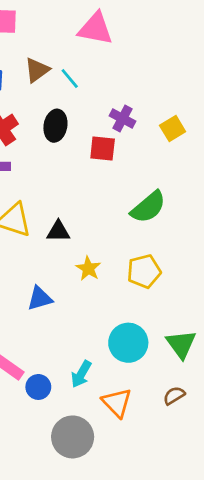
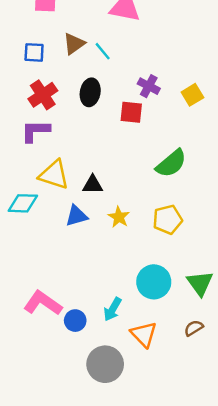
blue triangle: (40, 298) -> (76, 216), moved

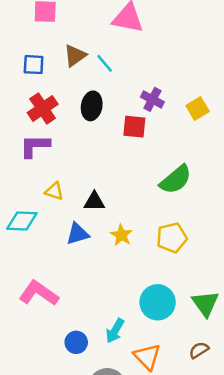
yellow triangle: (54, 175) -> (54, 191), size x0.6
pink L-shape: (43, 303) -> (39, 293), moved

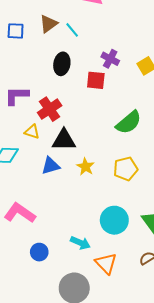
red cross: (43, 108) -> (50, 109), moved
black triangle: (94, 202) -> (64, 140), size x1.4
cyan arrow: (115, 331) -> (80, 243), turned -96
blue circle: (76, 342) -> (39, 252), moved

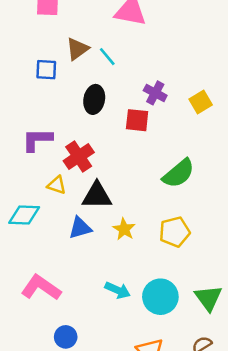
blue square: (16, 31) -> (46, 70), moved
cyan arrow: (80, 243) -> (118, 290), moved

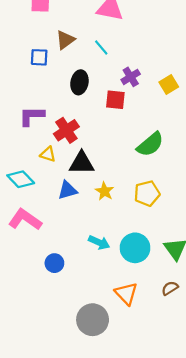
cyan line: (107, 57) -> (101, 48), moved
purple cross: (155, 93) -> (131, 77), turned 30
cyan diamond: (24, 215) -> (21, 179), turned 44
pink L-shape: (41, 288) -> (25, 220), moved
blue circle: (66, 337) -> (54, 263), moved

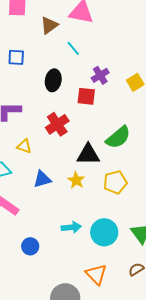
brown triangle: (65, 40) -> (49, 25), moved
red cross: (66, 130) -> (57, 124), moved
black triangle: (82, 163) -> (88, 154), moved
cyan arrow: (99, 242) -> (71, 227), turned -30

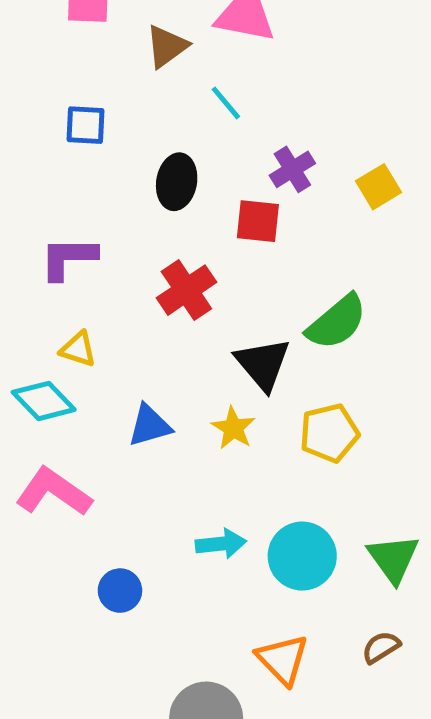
yellow triangle: (24, 146) -> (78, 349), moved
black triangle: (88, 154) -> (263, 364), turned 50

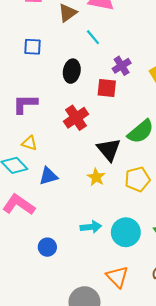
blue triangle: (150, 426) -> (48, 176), moved

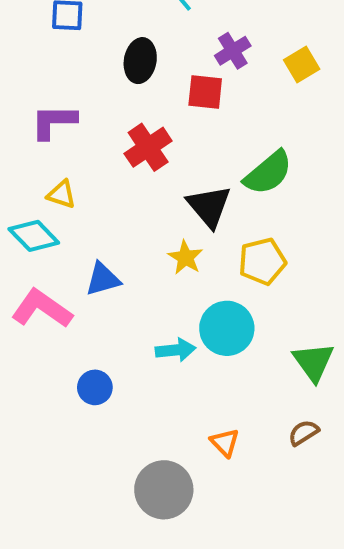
blue triangle: (48, 176) -> (103, 279), moved
cyan circle: (126, 232) -> (227, 328), moved
orange triangle: (117, 277) -> (225, 443), size x0.7

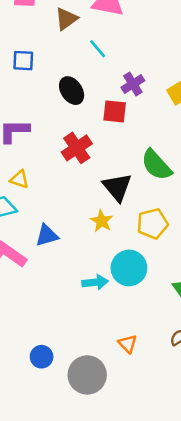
black ellipse: (140, 61) -> (72, 91), turned -44
green semicircle: (268, 173) -> (156, 165), turned 88
blue circle: (95, 387) -> (42, 357), moved

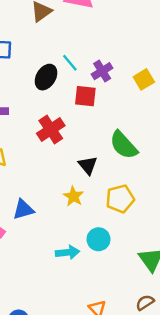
cyan line: (98, 49) -> (70, 63), moved
black ellipse: (72, 91) -> (46, 77), turned 65
black triangle: (117, 187) -> (88, 165), size x0.7
cyan circle: (129, 268) -> (99, 239), size x0.7

